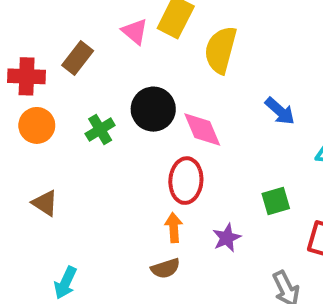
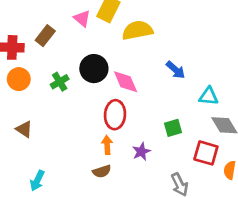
yellow semicircle: (221, 50) -> (137, 30), turned 64

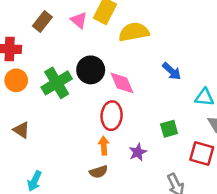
brown rectangle: (45, 36) -> (42, 22), moved
green cross: (60, 82) -> (57, 83), size x1.6

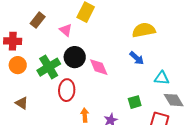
pink triangle: (79, 20) -> (66, 30), moved
yellow semicircle: (134, 32) -> (144, 30), moved
red ellipse: (112, 116) -> (67, 90), moved

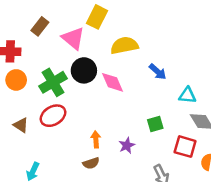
pink triangle: (66, 30) -> (73, 38), size x1.5
yellow semicircle: (144, 30) -> (124, 45), moved
red ellipse: (67, 90) -> (53, 116), moved, turned 55

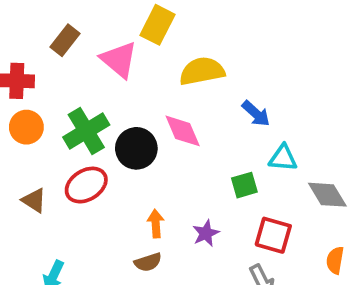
black circle: (84, 70) -> (136, 148), moved
cyan triangle: (187, 95) -> (283, 158), moved
green square: (155, 124) -> (244, 185), moved
red square: (185, 147) -> (273, 235), moved

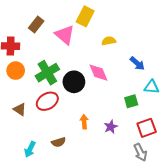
yellow semicircle: (202, 71) -> (109, 41), size x0.6
red square: (273, 235) -> (147, 128), turned -36
brown semicircle: (148, 262) -> (59, 142), moved

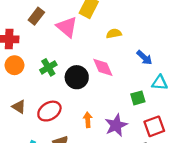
green cross: (47, 73) -> (48, 67), size x0.7
red ellipse: (47, 101) -> (49, 111), moved
purple star: (111, 127) -> (116, 125), size x1.5

